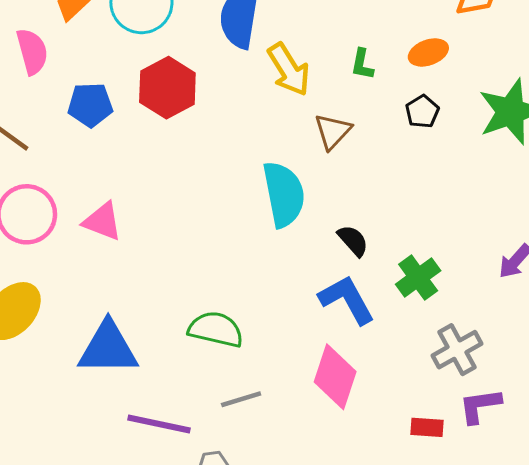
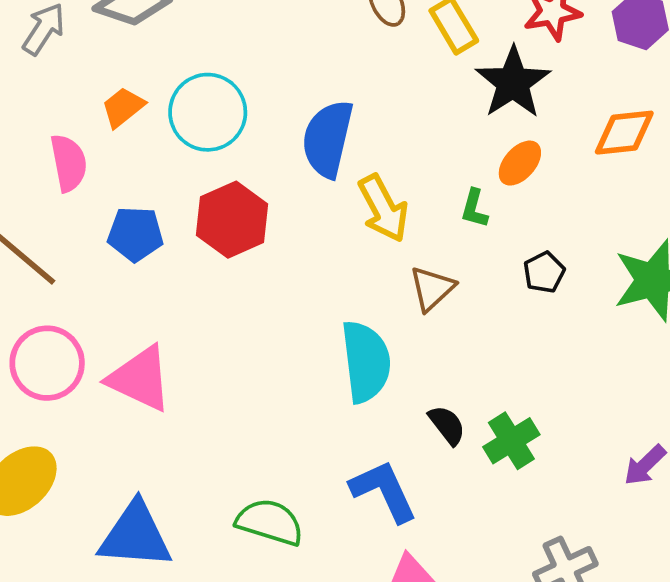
orange ellipse: (428, 52) -> (520, 163), moved, turned -33
pink triangle: (103, 221) -> (140, 379), size x1.4
green cross: (418, 277) -> (511, 441), moved
blue L-shape: (347, 300) -> (384, 491), moved

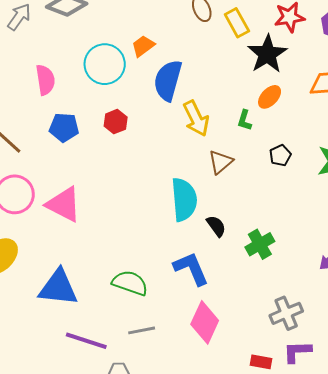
orange trapezoid: (123, 107) -> (143, 46), moved
pink semicircle: (69, 163) -> (45, 80), moved
red hexagon: (232, 220) -> (116, 122), size x0.6
black semicircle: (447, 425) -> (216, 226), moved

